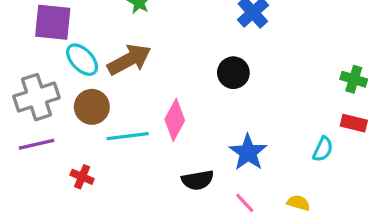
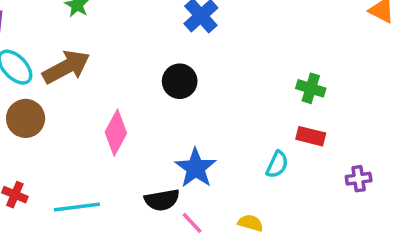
cyan line: (128, 136) -> (77, 207), moved
black semicircle: (198, 180) -> (162, 200), moved

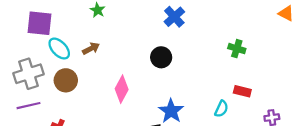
brown arrow: (66, 67) -> (91, 49), size x0.6
green cross: (311, 88) -> (237, 49), moved

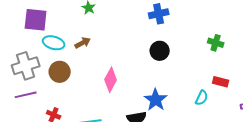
blue cross: (174, 17) -> (159, 14), turned 30
cyan ellipse: (59, 49) -> (54, 43), turned -30
black circle: (161, 57) -> (160, 51), moved

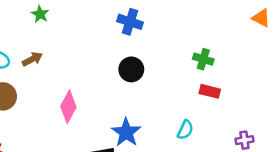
blue cross: (159, 14) -> (130, 22), turned 30
red rectangle: (221, 82) -> (210, 91), moved

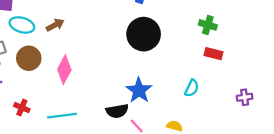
black circle: (131, 69) -> (144, 34), size x1.5
pink diamond: (68, 107) -> (64, 70), moved

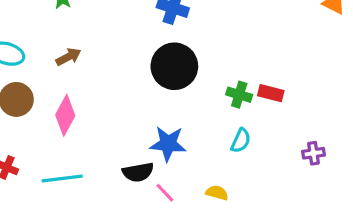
brown arrow: (55, 25) -> (68, 57), moved
green cross: (208, 25) -> (239, 95), moved
blue star: (139, 90) -> (168, 144), turned -30

